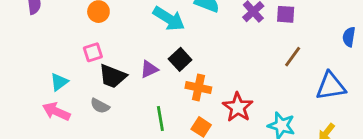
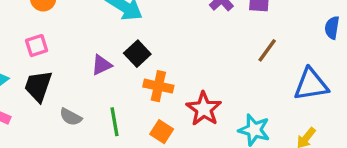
black trapezoid: (113, 76) -> (38, 86), moved, turned 88
gray semicircle: (100, 106) -> (71, 117), moved

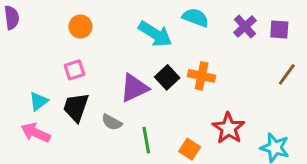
purple triangle: (102, 65) -> (134, 88), size x1.5
orange cross: (158, 86) -> (202, 76), moved
gray semicircle: (71, 117) -> (112, 122), moved

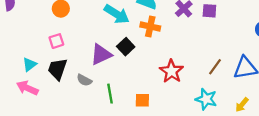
brown line: (287, 74) -> (215, 67), moved
orange cross: (202, 76) -> (150, 27), moved
red star: (228, 128) -> (171, 71), moved
orange square: (190, 149) -> (142, 100), turned -32

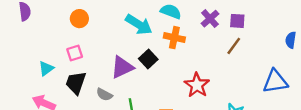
cyan triangle: (30, 65) -> (46, 68), moved
brown line: (215, 67) -> (234, 46), moved

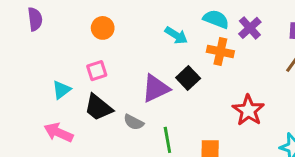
purple cross: (210, 19) -> (250, 28), moved
cyan arrow: (139, 25) -> (176, 35), size x0.7
black trapezoid: (76, 83) -> (98, 107), turned -70

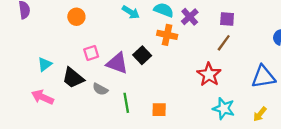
cyan arrow: (176, 35) -> (131, 12), moved
pink square: (97, 71) -> (91, 53), moved
purple triangle: (156, 88) -> (117, 63), turned 45
red star: (248, 110) -> (209, 75), moved

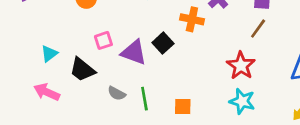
gray semicircle: (100, 89) -> (117, 93), moved
cyan star: (224, 108) -> (242, 101), moved

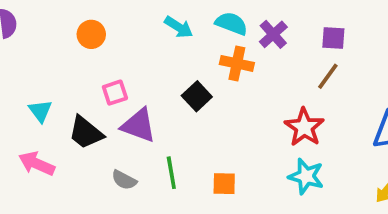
purple triangle: (134, 52) -> (139, 125), moved
cyan triangle: (49, 54) -> (40, 111), turned -30
gray semicircle: (117, 93) -> (124, 180), moved

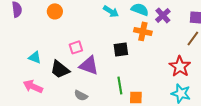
orange circle: (91, 34) -> (55, 11), moved
black square: (197, 96) -> (121, 49), turned 35
cyan triangle: (40, 111) -> (35, 57), turned -32
green line: (171, 173) -> (120, 85), moved

